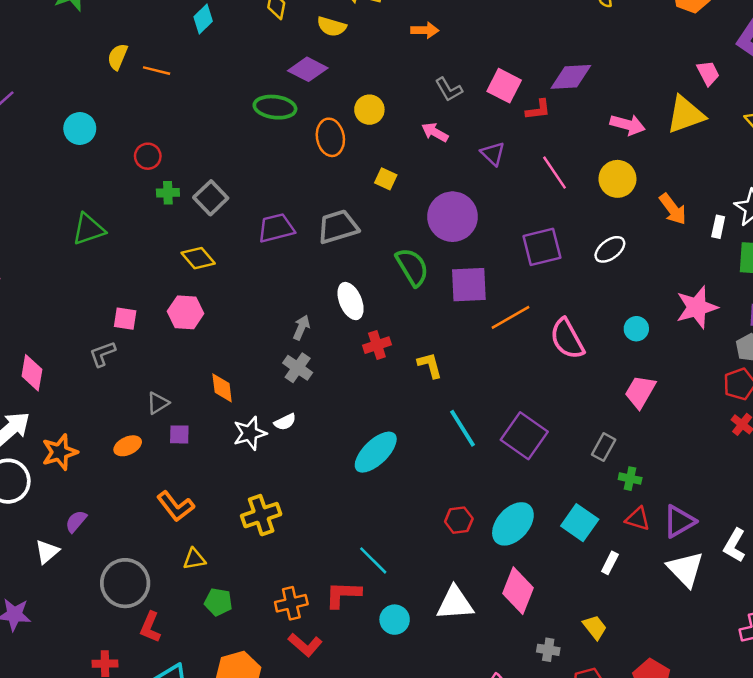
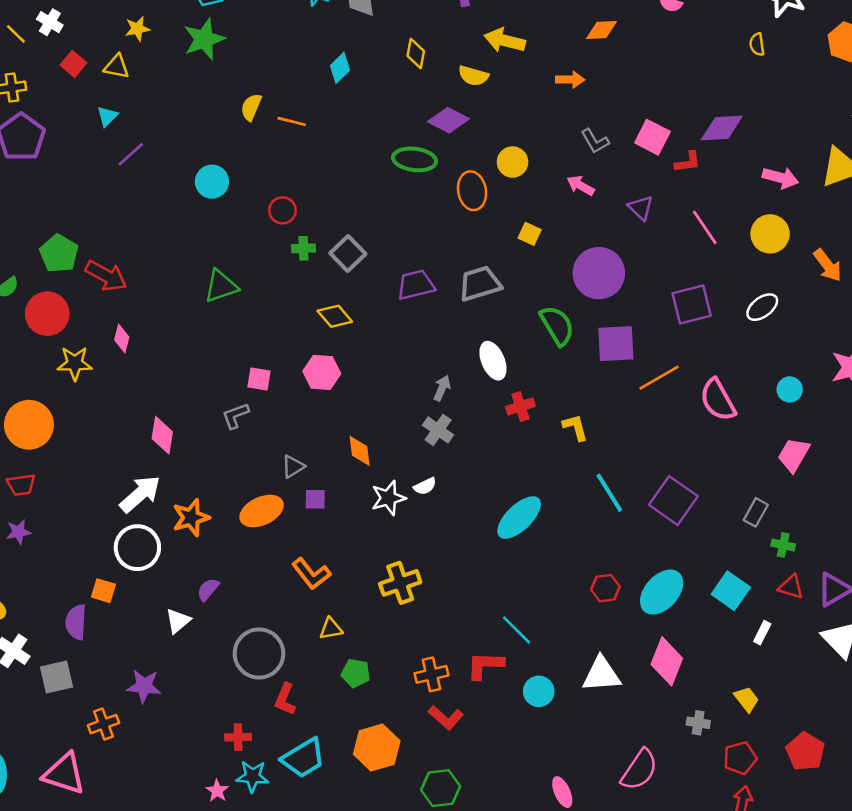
orange ellipse: (128, 446) -> (262, 511), size x1.5

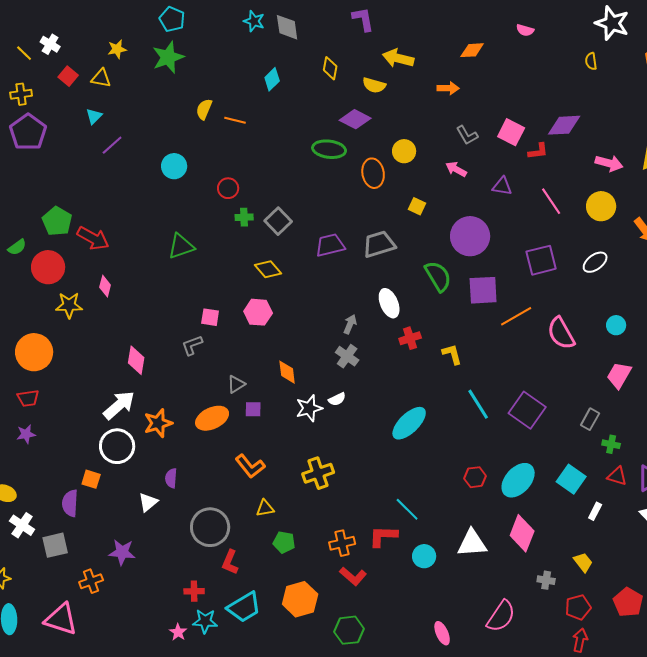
purple triangle: (641, 208) -> (502, 186), turned -35
purple semicircle: (208, 589) -> (171, 478), turned -36

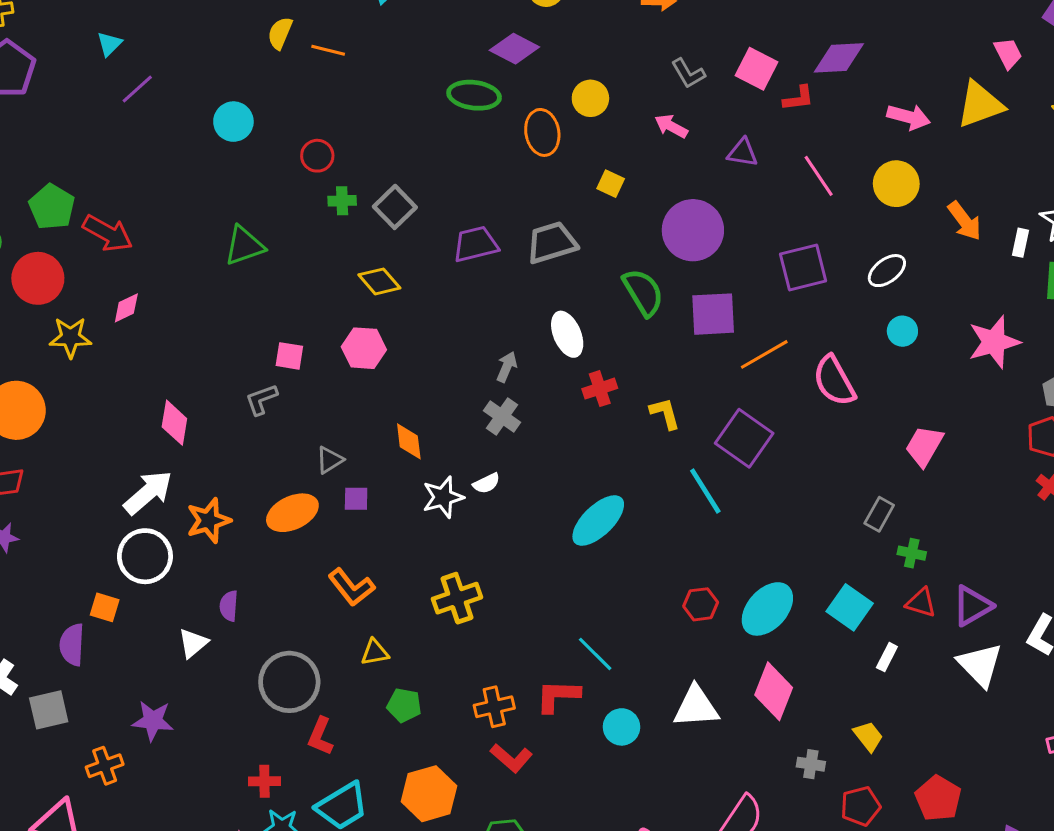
pink diamond: (105, 286) -> (126, 308), turned 50
cyan circle: (616, 325) -> (902, 331), moved
purple square: (527, 410) -> (744, 438), moved

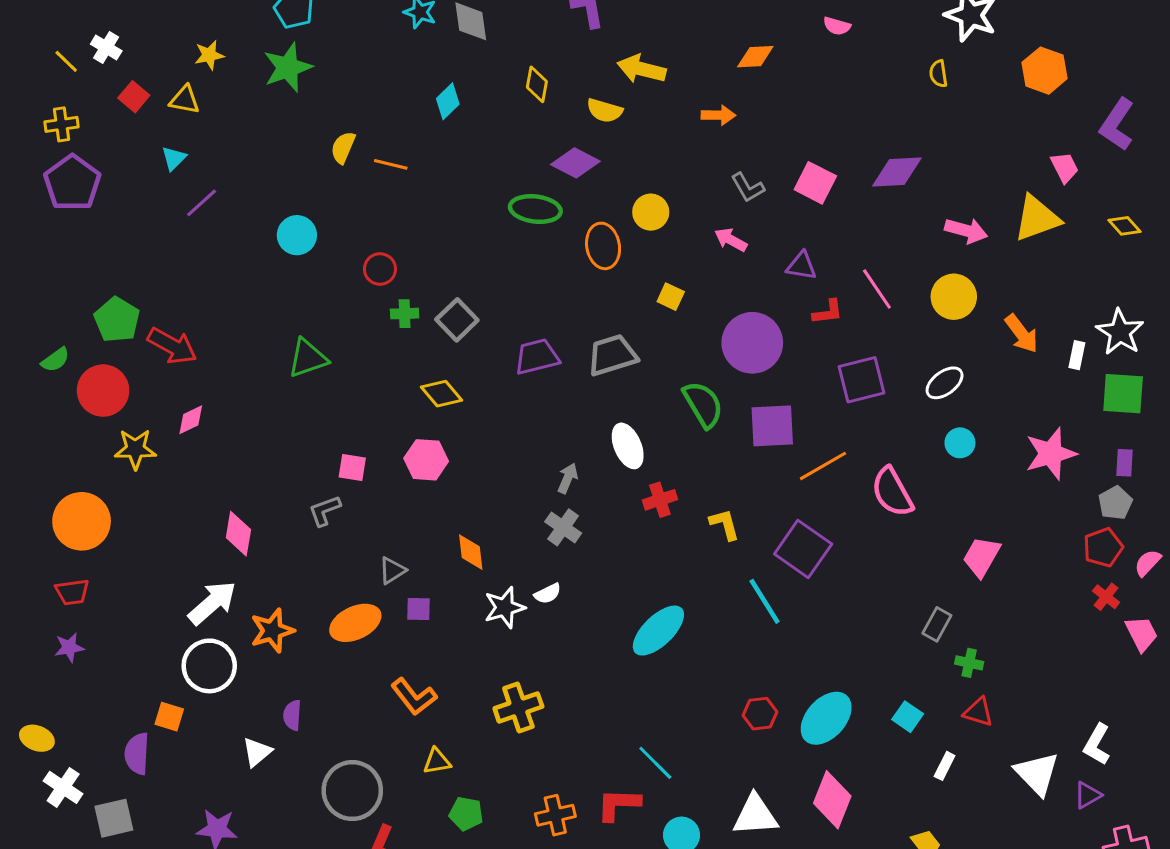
red L-shape: (798, 98) -> (828, 312), moved
purple triangle: (972, 606) -> (1088, 795), moved, size x0.7
cyan square: (850, 607) -> (908, 717), size x0.7

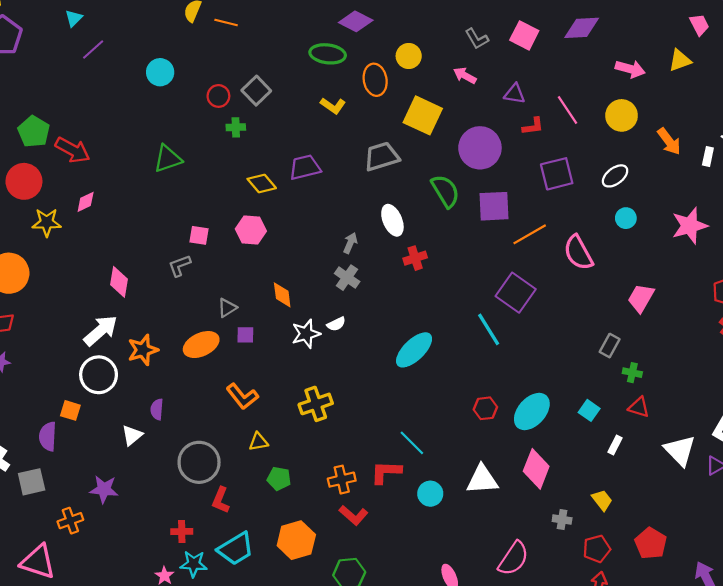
yellow triangle: (1037, 218) -> (680, 60), size x0.7
yellow square: (671, 297) -> (423, 115), size x2.0
gray square: (457, 320) -> (256, 91), moved
purple trapezoid: (537, 357) -> (305, 167), moved
yellow L-shape: (725, 524) -> (333, 106), moved, turned 140

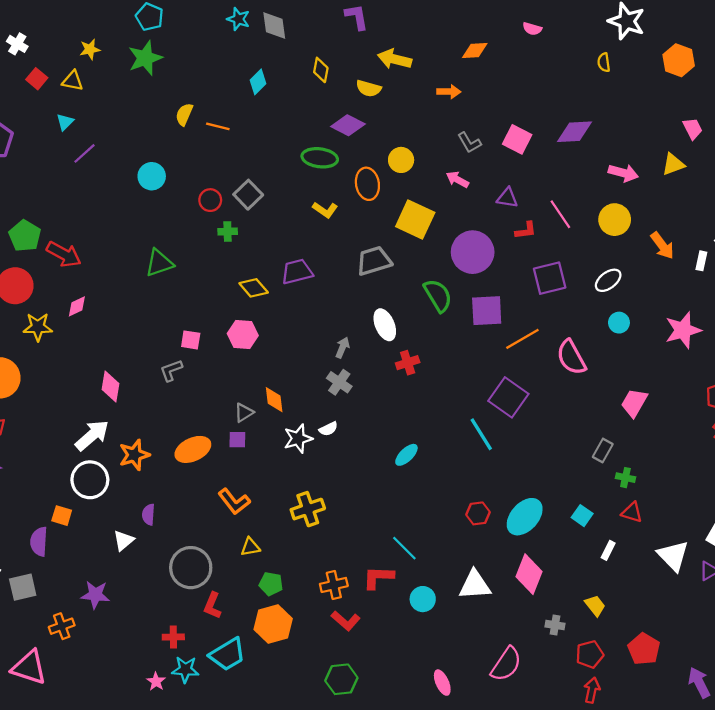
gray triangle: (227, 308) -> (244, 413), moved
cyan ellipse: (414, 350) -> (406, 455), size x0.6
orange hexagon: (296, 540) -> (273, 624), moved

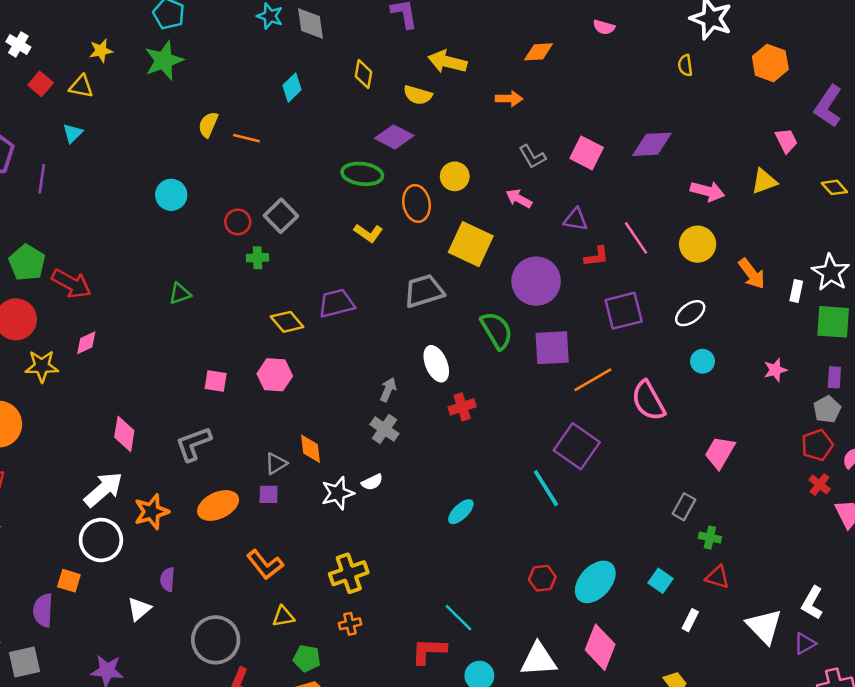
purple line: (84, 153) -> (42, 179), moved, turned -40
green triangle: (159, 263) -> (180, 293), size x0.7
pink star: (683, 330) -> (775, 370), size x0.6
gray L-shape: (171, 370) -> (193, 444), moved, size x1.4
orange cross: (334, 585) -> (350, 624), moved, size x0.7

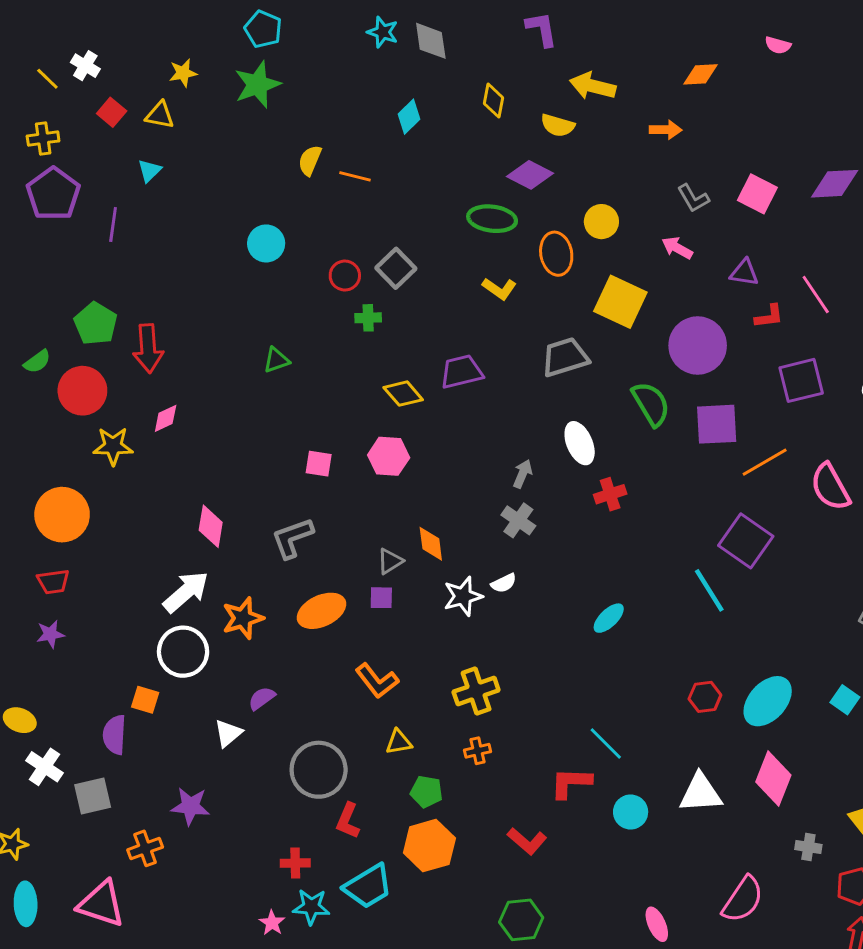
red arrow: (71, 284) -> (148, 348), turned 57
purple semicircle: (168, 579) -> (262, 698), turned 50

